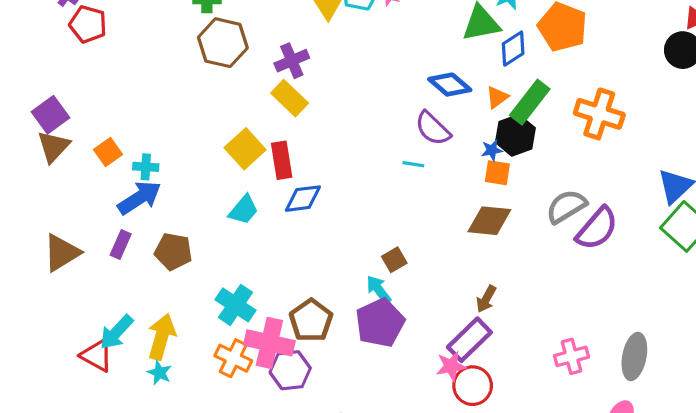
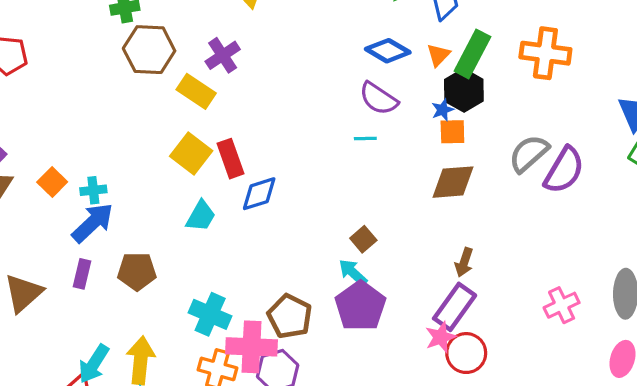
yellow rectangle: (290, 98) -> (196, 91), moved

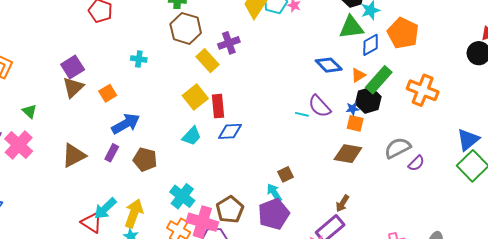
purple semicircle: (378, 99) -> (320, 106), moved
purple semicircle: (564, 170) -> (416, 163), size x0.6
cyan cross: (93, 190) -> (139, 59), moved

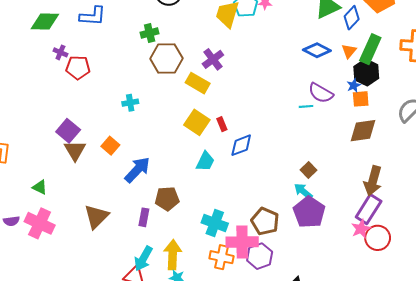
red rectangle: (218, 106) -> (222, 124), size x0.6
purple rectangle: (112, 153) -> (144, 217), moved
brown arrow: (342, 203) -> (373, 181), size x1.6

